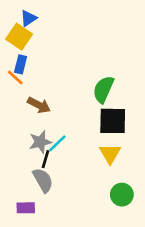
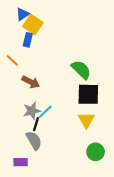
yellow square: (19, 37) -> (33, 24), moved
blue rectangle: (21, 64) -> (28, 40), moved
green semicircle: (103, 89) -> (81, 70), turned 110

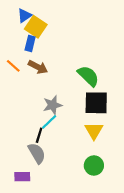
brown arrow: (31, 82) -> (38, 67), moved
gray star: (32, 111) -> (52, 105), moved
green circle: (96, 152) -> (94, 165), moved

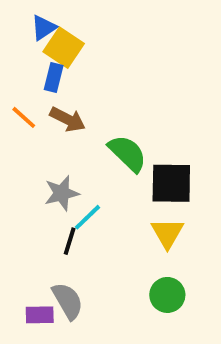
green semicircle: (88, 76) -> (127, 153), moved
gray star: (52, 105) -> (62, 193), moved
gray semicircle: (37, 153) -> (68, 301), moved

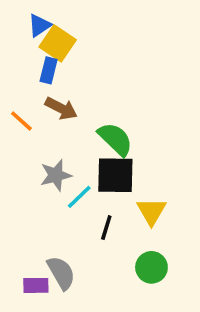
orange line: (24, 117) -> (21, 121), moved
black square: (171, 183) -> (115, 175), moved
black line: (70, 241) -> (106, 228), moved

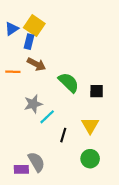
blue triangle: (39, 25) -> (12, 29), moved
orange line: (21, 121) -> (13, 72), turned -40
black square: (115, 175) -> (97, 91), moved, size x0.6

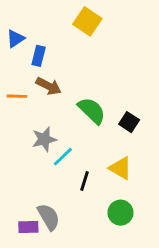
yellow square: (34, 26) -> (87, 21), moved
black square: (97, 91) -> (129, 122), turned 32
yellow triangle: (90, 125) -> (120, 168), turned -30

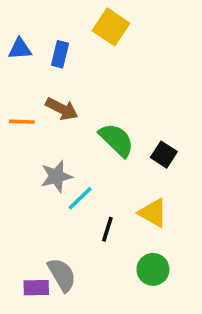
blue triangle: (16, 39) -> (20, 49), turned 30
blue rectangle: (39, 56) -> (60, 54), moved

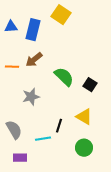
blue rectangle: (60, 54) -> (33, 30), size x1.5
brown arrow: (62, 109) -> (34, 60), turned 114
cyan line: (80, 198) -> (43, 139), moved, turned 35
gray semicircle: (62, 275) -> (14, 130), moved

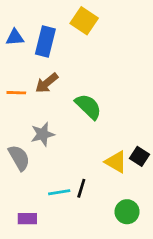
black square: (90, 85) -> (139, 156), moved
black line: (59, 126) -> (81, 188), moved
gray semicircle: (14, 130) -> (19, 158), moved
green circle: (84, 148) -> (127, 212), moved

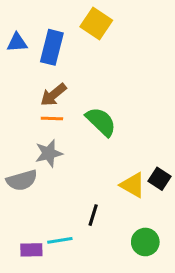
orange line: (16, 93) -> (52, 119), moved
gray semicircle: (19, 158) -> (22, 180), turned 104
cyan line: (59, 192) -> (60, 240), moved

